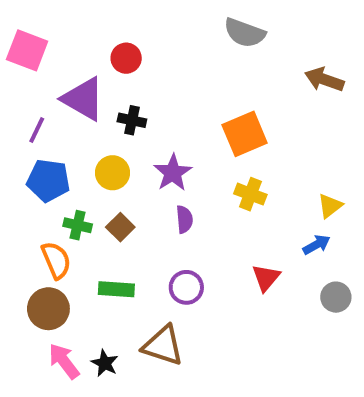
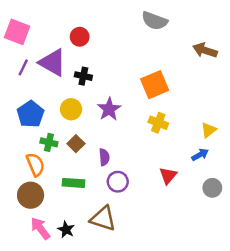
purple line: (37, 130) -> (23, 67), moved
blue pentagon: (48, 181) -> (31, 114), turned 30
purple semicircle: (184, 219) -> (104, 157), moved

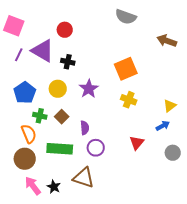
green rectangle: (74, 183) -> (60, 149), size x1.4

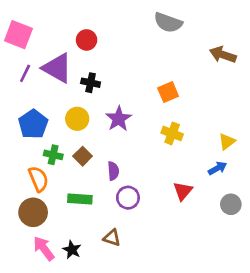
orange square: (126, 69) -> (168, 92), size x0.7
green rectangle: (60, 149) -> (80, 199), size x0.7
brown triangle: (84, 178) -> (112, 238), size x0.6

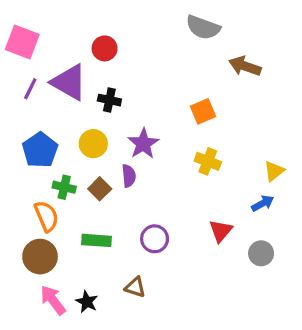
brown arrow: (223, 55) -> (245, 66), moved
purple semicircle: (113, 171) -> (129, 176), moved
gray circle: (231, 204) -> (261, 253), moved

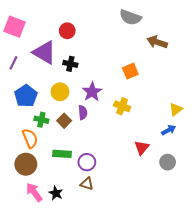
purple line: (30, 89) -> (13, 63), moved
yellow cross: (208, 161) -> (122, 106), moved
purple circle: (155, 239) -> (87, 162), moved

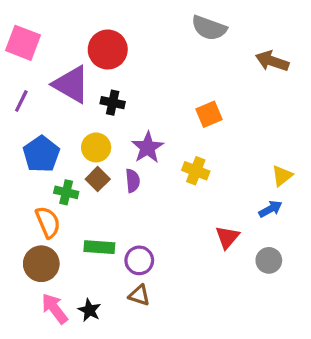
red circle: (67, 31) -> (108, 49), size x1.5
brown arrow: (157, 42) -> (272, 61), moved
brown square: (64, 121) -> (98, 179), moved

